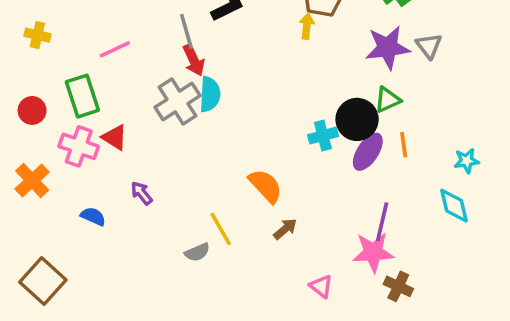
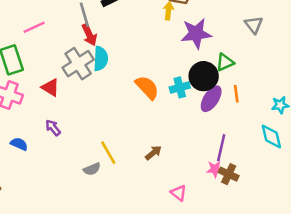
purple star: (388, 48) -> (196, 33), moved
red triangle: (115, 137) -> (50, 87), moved
orange semicircle: (265, 186) -> (147, 87), moved
pink star: (373, 252) -> (215, 169), size x0.6
brown cross: (398, 286) -> (229, 174), moved

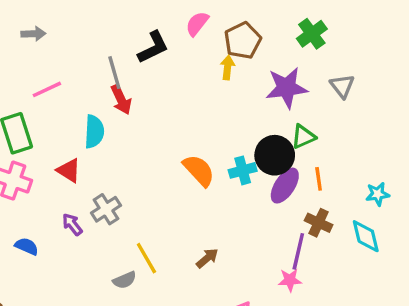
purple star: (196, 33) -> (286, 88), moved
cyan semicircle: (101, 59) -> (94, 132), moved
gray cross: (78, 64) -> (106, 209), moved, size x0.7
brown cross: (229, 174) -> (319, 223), moved

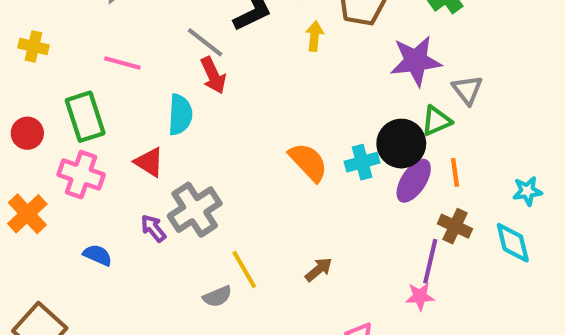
yellow arrow: (227, 67) -> (315, 36), moved
gray line: (114, 73) -> (205, 42), turned -36
gray triangle: (342, 86) -> (467, 90), moved
pink line: (47, 89) -> (122, 63), turned 40
gray cross: (106, 209) -> (195, 210), size x1.4

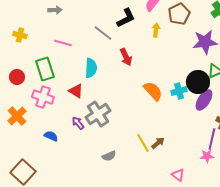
red arrow: (213, 75) -> (126, 57), moved
yellow line: (244, 270) -> (143, 143), moved

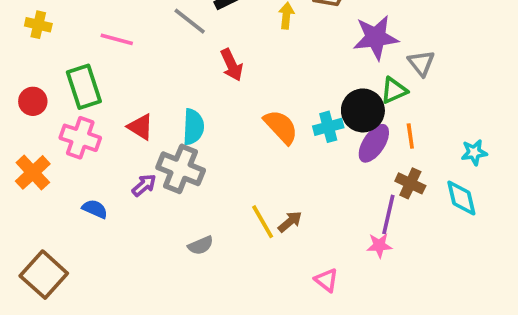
cyan semicircle: (91, 68) -> (193, 127), moved
gray cross: (98, 114) -> (181, 169), turned -35
purple arrow: (78, 123) -> (144, 185), turned 88

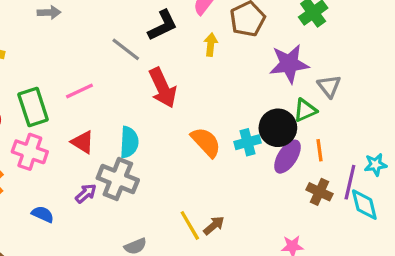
pink line: (117, 39) -> (79, 91), moved, turned -40
red arrow: (232, 65) -> (163, 88), size x1.4
purple line: (388, 214) -> (350, 182), moved

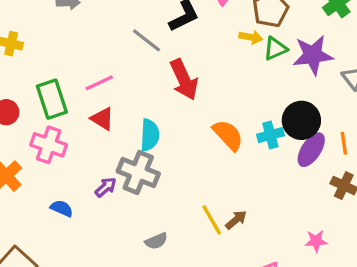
yellow arrow: (211, 45) -> (251, 37), moved, turned 95
green triangle: (305, 110) -> (275, 49), moved
red triangle: (83, 142) -> (102, 119), moved

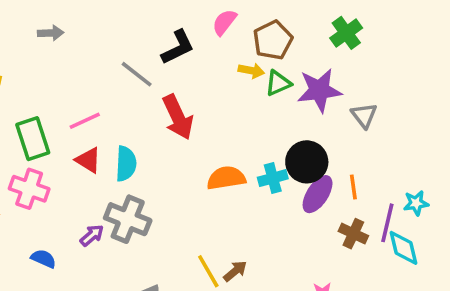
cyan semicircle: (150, 135) -> (126, 164), moved
orange semicircle: (228, 135) -> (226, 178), turned -56

